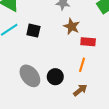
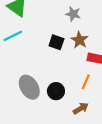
black square: (33, 31) -> (56, 42), moved

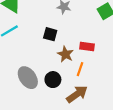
brown star: (79, 40) -> (65, 54), moved
brown arrow: (81, 108) -> (77, 94), size x1.5

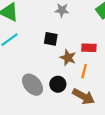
brown arrow: (77, 94) -> (83, 96), turned 70

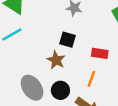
black square: (51, 39) -> (68, 40), moved
brown star: (68, 58) -> (56, 60), moved

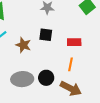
brown star: (56, 60) -> (23, 45), moved
gray ellipse: (32, 88) -> (22, 79), turned -50

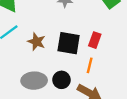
black square: (46, 35) -> (69, 43), moved, size x1.5
red rectangle: (74, 42) -> (95, 40), turned -72

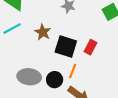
brown star: (36, 42) -> (43, 32), moved
orange line: (90, 65) -> (73, 71), moved

